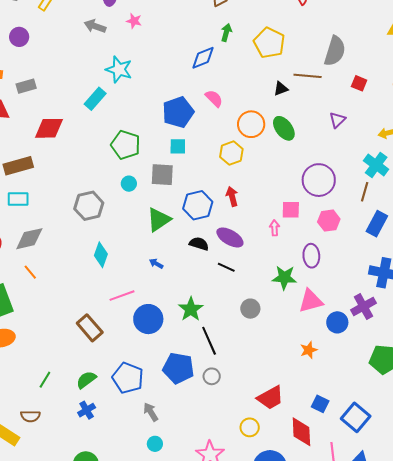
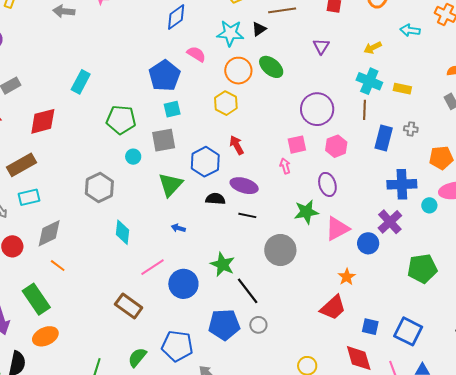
cyan star: (119, 69) -> (230, 33), moved
gray circle: (250, 309) -> (280, 250), size x1.6
red trapezoid: (270, 398) -> (333, 308), moved

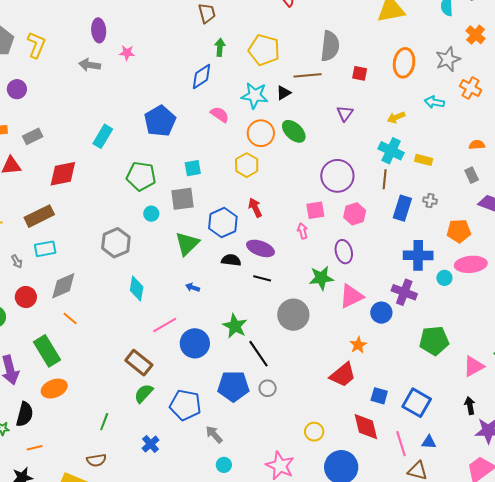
blue pentagon: (165, 76) -> (160, 121), moved
purple cross: (390, 222) -> (404, 292), turned -30
green semicircle: (137, 357) -> (144, 393), moved

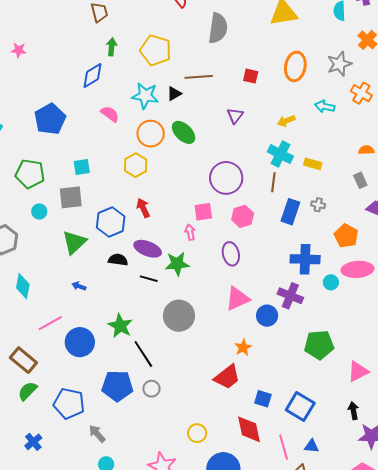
gray semicircle: (330, 46) -> (218, 28), moved
orange pentagon: (459, 231) -> (346, 236), turned 30
green star: (321, 278) -> (177, 264), moved

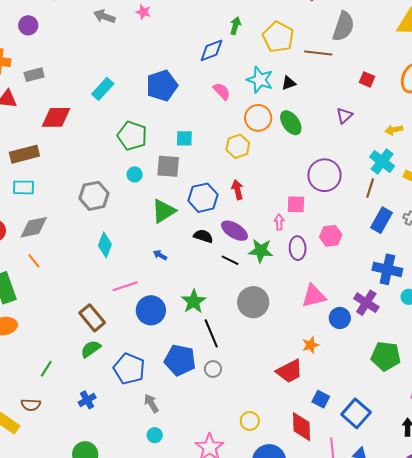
brown line: (199, 77) -> (318, 53), moved
pink hexagon: (243, 216) -> (331, 236), moved
purple ellipse: (231, 254) -> (298, 248), moved

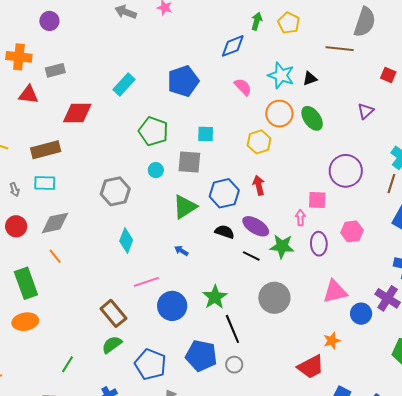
yellow pentagon: (278, 37) -> (289, 23), moved, size x0.7

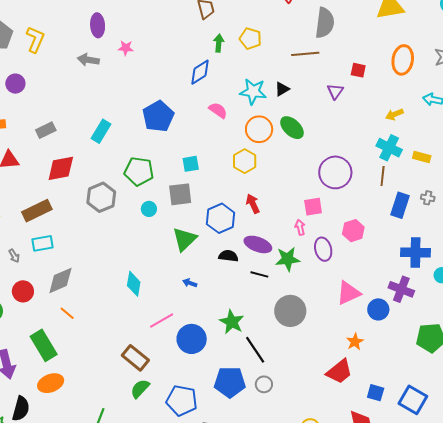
gray rectangle: (55, 70) -> (46, 130), moved
purple triangle: (366, 111) -> (335, 91), moved
gray hexagon: (115, 191) -> (101, 197), moved

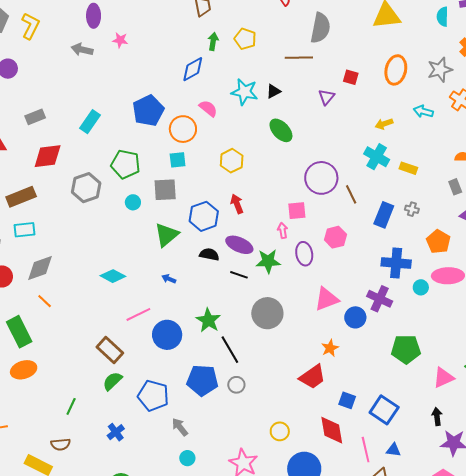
orange circle: (259, 129) -> (183, 129), moved
brown line: (383, 176) -> (351, 194), moved, turned -36
cyan diamond: (134, 284) -> (113, 276), turned -75

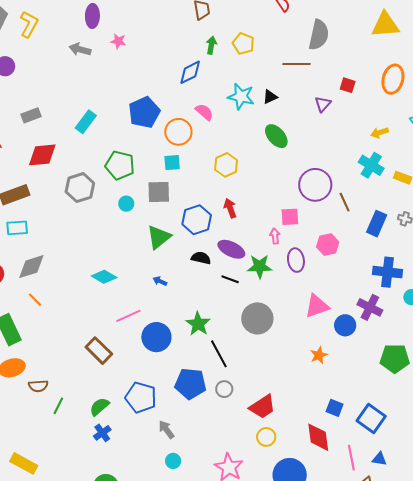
red trapezoid: (313, 377) -> (263, 407), moved
green semicircle: (112, 381) -> (99, 407), moved
brown semicircle: (61, 444) -> (38, 386), moved

